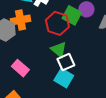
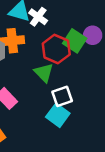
green triangle: (59, 50) -> (44, 73), moved

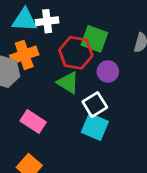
white cross: (38, 17) -> (47, 21), turned -30
purple circle: (93, 35) -> (108, 71), moved

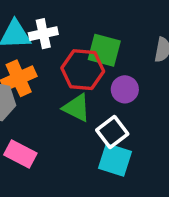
pink rectangle: (33, 121) -> (20, 154), moved

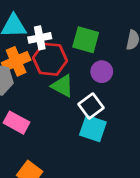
white cross: (43, 34) -> (40, 38), moved
red hexagon: (83, 70) -> (50, 59), moved

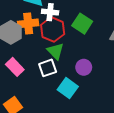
purple circle: (102, 72) -> (84, 67), moved
white square: (91, 106) -> (48, 68), moved

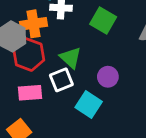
red hexagon: (53, 29) -> (29, 55), moved
pink rectangle: (15, 67) -> (30, 93), moved, turned -48

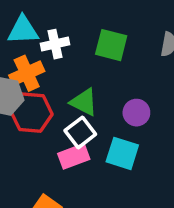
pink rectangle: (30, 93) -> (74, 156), moved

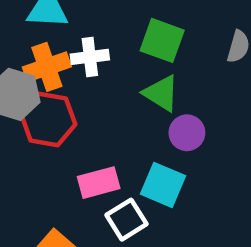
white cross: (55, 44) -> (90, 57), moved
green triangle: (84, 102) -> (161, 93), moved
white square: (80, 132) -> (126, 220), moved

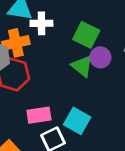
white cross: (90, 57) -> (41, 23), moved
purple circle: (187, 133) -> (100, 57), moved

